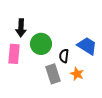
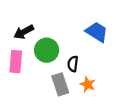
black arrow: (21, 28) -> (24, 32), turned 60
blue trapezoid: (87, 46) -> (97, 32), moved

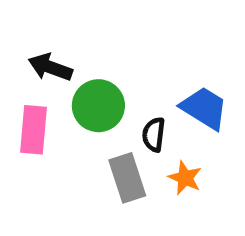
black arrow: (24, 32) -> (50, 67), turned 48
blue trapezoid: (97, 32) -> (204, 108), moved

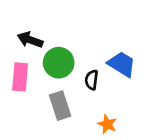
gray rectangle: (127, 178) -> (60, 106), moved
orange star: (185, 178) -> (107, 124), moved

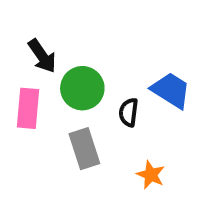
black arrow: (30, 40) -> (42, 56), turned -145

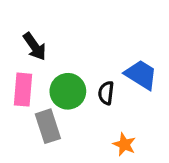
green circle: (82, 88) -> (68, 91), moved
gray rectangle: (84, 149) -> (48, 126), moved

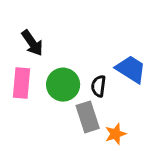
gray rectangle: (48, 126) -> (88, 117), moved
orange star: (124, 144) -> (115, 134), turned 30

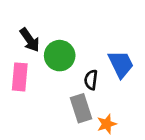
blue trapezoid: (131, 69) -> (121, 64), turned 32
green circle: (63, 85) -> (60, 56), moved

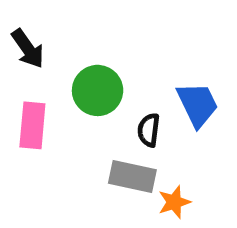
black arrow: (30, 40) -> (28, 49), moved
gray rectangle: (81, 108) -> (132, 177), turned -60

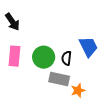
green circle: (98, 90) -> (44, 57), moved

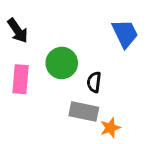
blue trapezoid: (88, 47) -> (125, 34), moved
green circle: (44, 57) -> (62, 63), moved

